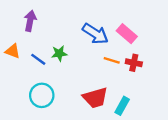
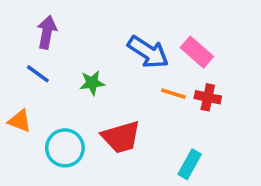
orange triangle: (13, 51) -> (20, 121), moved
blue line: (38, 59) -> (38, 74), moved
red trapezoid: (95, 98) -> (121, 137), moved

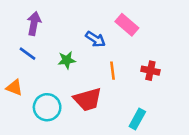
blue arrow: (148, 52) -> (95, 39), moved, size x0.7
pink rectangle: (197, 52) -> (127, 25), moved
orange line: (173, 94) -> (112, 71), moved, turned 66

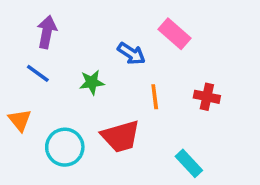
orange triangle: (14, 88) -> (20, 120), turned 30
cyan rectangle: (137, 119) -> (189, 163), turned -72

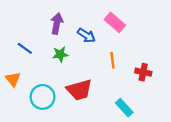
purple arrow: (47, 32) -> (57, 24), moved
orange line: (155, 97) -> (112, 60), moved
red cross: (207, 97) -> (143, 72), moved

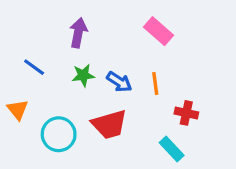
blue arrow: (86, 35) -> (119, 82), moved
red cross: (143, 72) -> (186, 113), moved

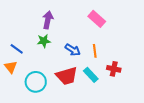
blue line: (34, 67) -> (17, 49), moved
green star: (83, 75) -> (44, 41), moved
cyan rectangle: (172, 149) -> (91, 75), moved

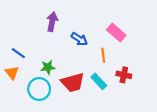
pink rectangle: (97, 19) -> (116, 32), moved
green star: (44, 41) -> (48, 67), moved
blue arrow: (73, 50) -> (79, 39), moved

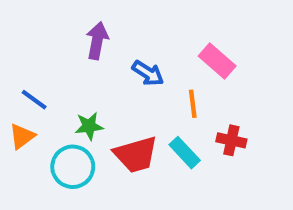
orange triangle: (12, 73) -> (22, 136), turned 32

